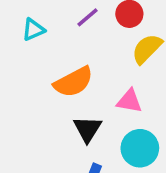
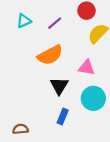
purple line: (88, 17) -> (55, 23), moved

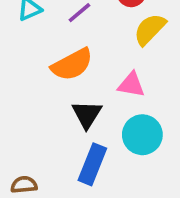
blue rectangle: (63, 117) -> (92, 164), size x1.5

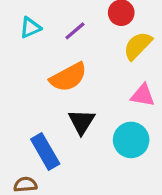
pink triangle: (131, 85) -> (143, 95), moved
blue rectangle: (92, 164) -> (45, 151), moved, turned -52

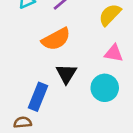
blue rectangle: (45, 151) -> (38, 97), turned 52

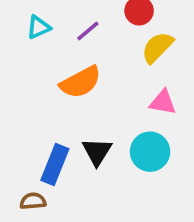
black triangle: (66, 74) -> (97, 152), moved

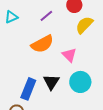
cyan triangle: (38, 27) -> (11, 17), moved
pink triangle: (163, 102) -> (69, 55), moved, turned 35

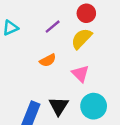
yellow semicircle: (84, 25) -> (82, 39), moved
orange semicircle: (42, 44) -> (48, 60), size x0.6

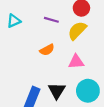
purple line: (53, 27) -> (51, 20), turned 56
pink triangle: (80, 74) -> (76, 62), turned -49

